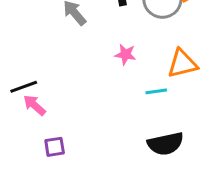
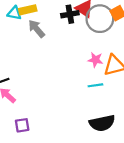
pink star: (125, 54) -> (95, 60), moved

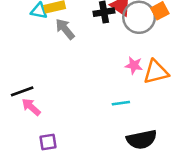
cyan line: (95, 85) -> (121, 103), moved

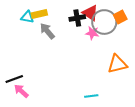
pink star: (134, 65) -> (92, 33), moved
cyan line: (121, 103) -> (91, 96), moved

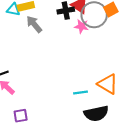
orange triangle: (117, 64) -> (108, 84), moved, turned 45

